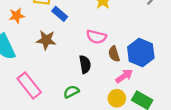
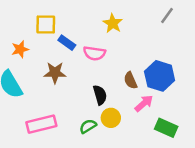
pink semicircle: (96, 37) -> (94, 53), moved
pink rectangle: (29, 86) -> (41, 124), turned -60
yellow circle: (117, 98) -> (111, 118), moved

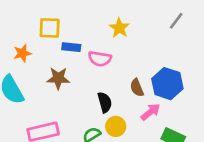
blue rectangle: (67, 43) -> (71, 47), turned -30

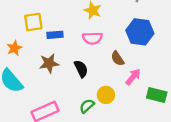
pink semicircle: (100, 59) -> (92, 38), moved
blue hexagon: (167, 84) -> (140, 32), moved
black semicircle: (105, 102) -> (81, 69), moved

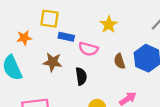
pink semicircle: (92, 38) -> (88, 49), moved
brown semicircle: (118, 58) -> (119, 61), moved

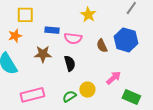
yellow square: (50, 19) -> (25, 15), moved

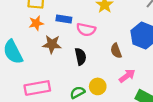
orange star: (15, 36) -> (36, 23), moved
brown semicircle: (102, 46) -> (116, 51), moved

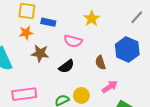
blue rectangle: (64, 19) -> (48, 22), moved
black semicircle: (80, 57) -> (66, 66), turned 63

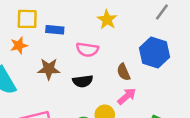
orange star: (26, 33) -> (19, 45), moved
black semicircle: (66, 66) -> (83, 81), turned 35
pink arrow: (110, 87) -> (127, 96), moved

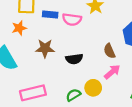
pink semicircle: (87, 50) -> (72, 19), moved

